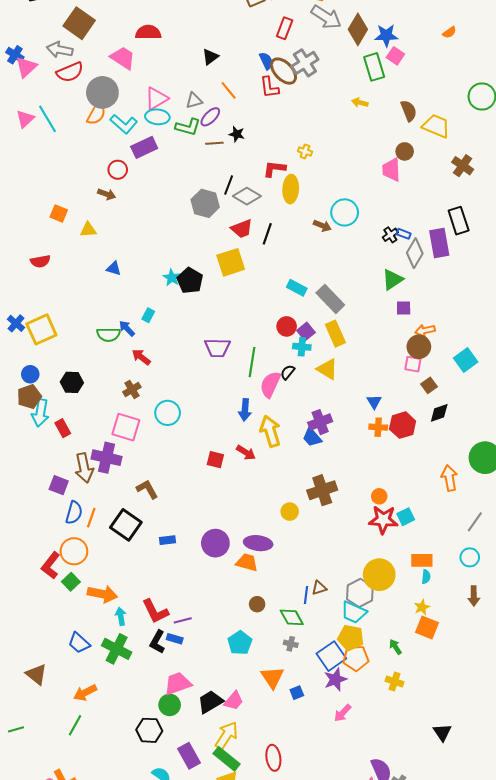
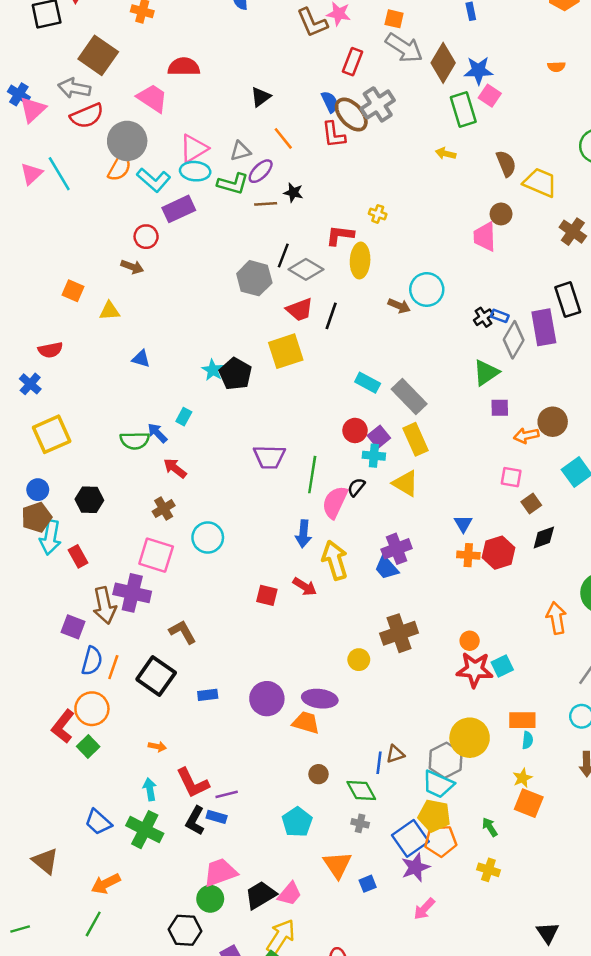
orange semicircle: (449, 32) -> (556, 67), turned 32
blue cross: (16, 323) -> (30, 384), moved
brown circle: (419, 347) -> (553, 422), moved
orange arrow: (102, 594) -> (157, 746), moved, size x0.5

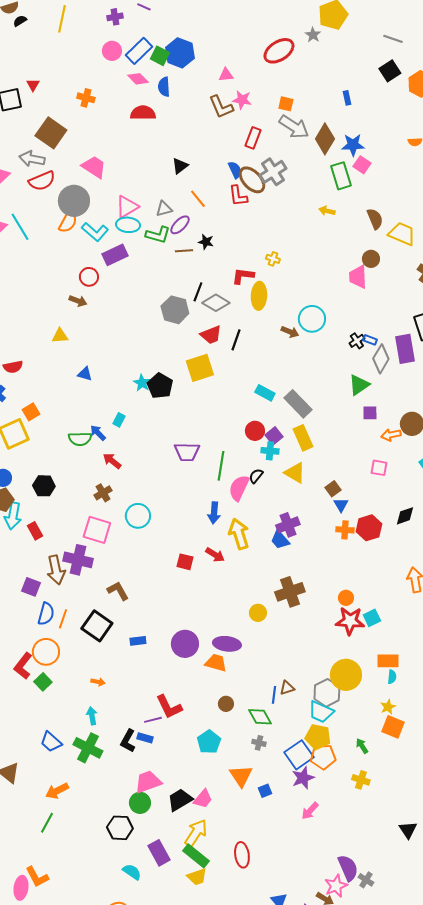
red semicircle: (184, 67) -> (143, 113), moved
orange square: (73, 291) -> (31, 412), moved, turned 36
brown square: (531, 504) -> (333, 489), moved
red L-shape: (193, 783) -> (169, 707), moved

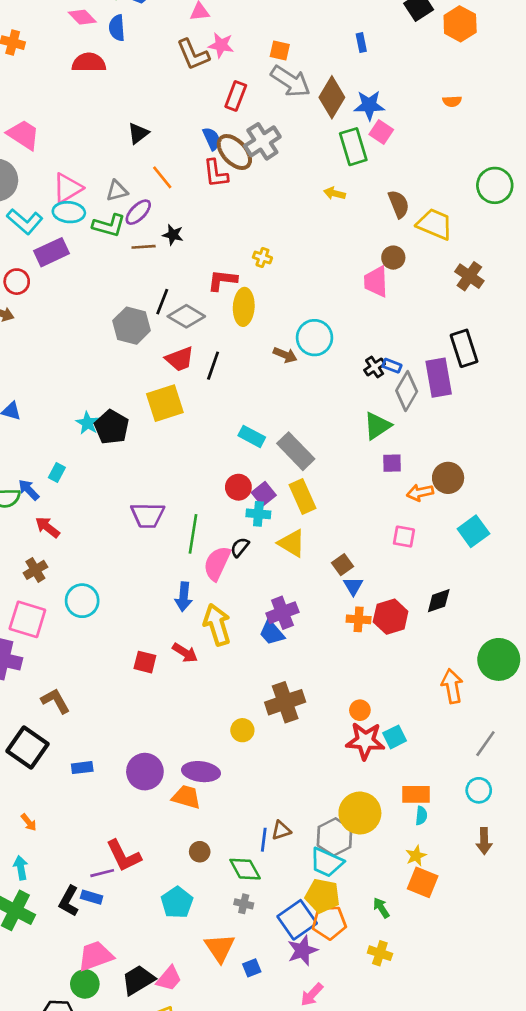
orange arrow: (98, 682) -> (29, 822), turned 40

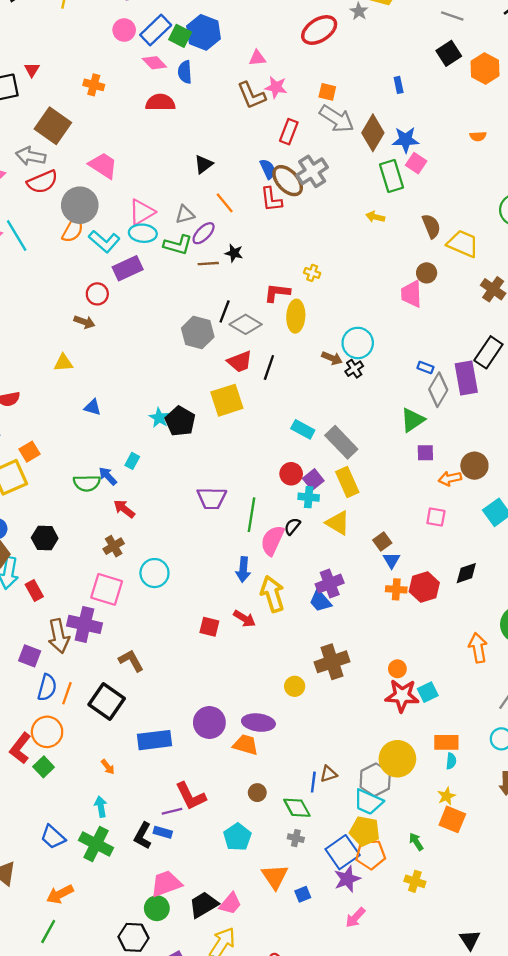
black rectangle: (464, 348) -> (488, 352), turned 52
black cross: (375, 367) -> (354, 369), moved
blue rectangle: (82, 768) -> (154, 740), moved, size x1.8

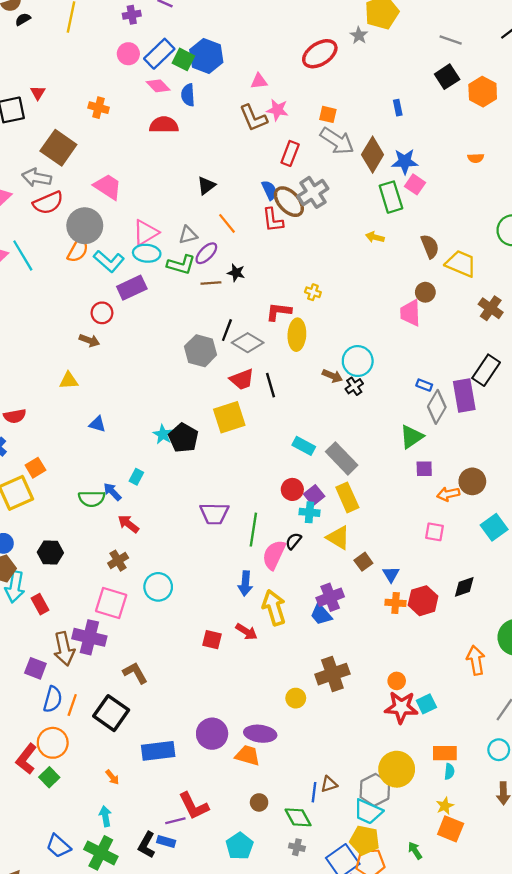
black line: (269, 368) -> (271, 385), turned -35
brown square: (382, 542) -> (363, 562), moved

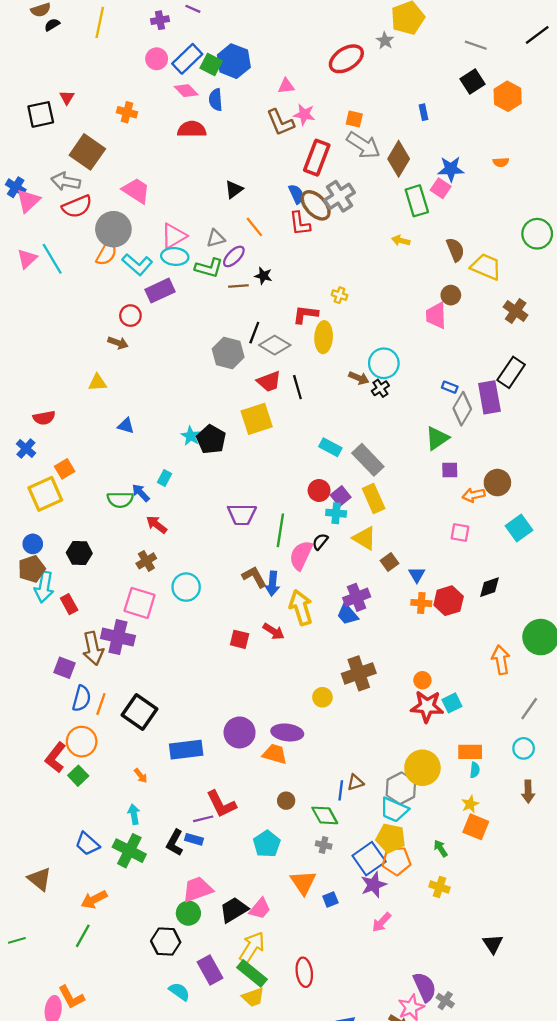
red rectangle: (290, 153) -> (317, 158), size x1.4
blue star: (405, 162) -> (451, 169), moved
brown L-shape: (135, 673) -> (254, 577), moved

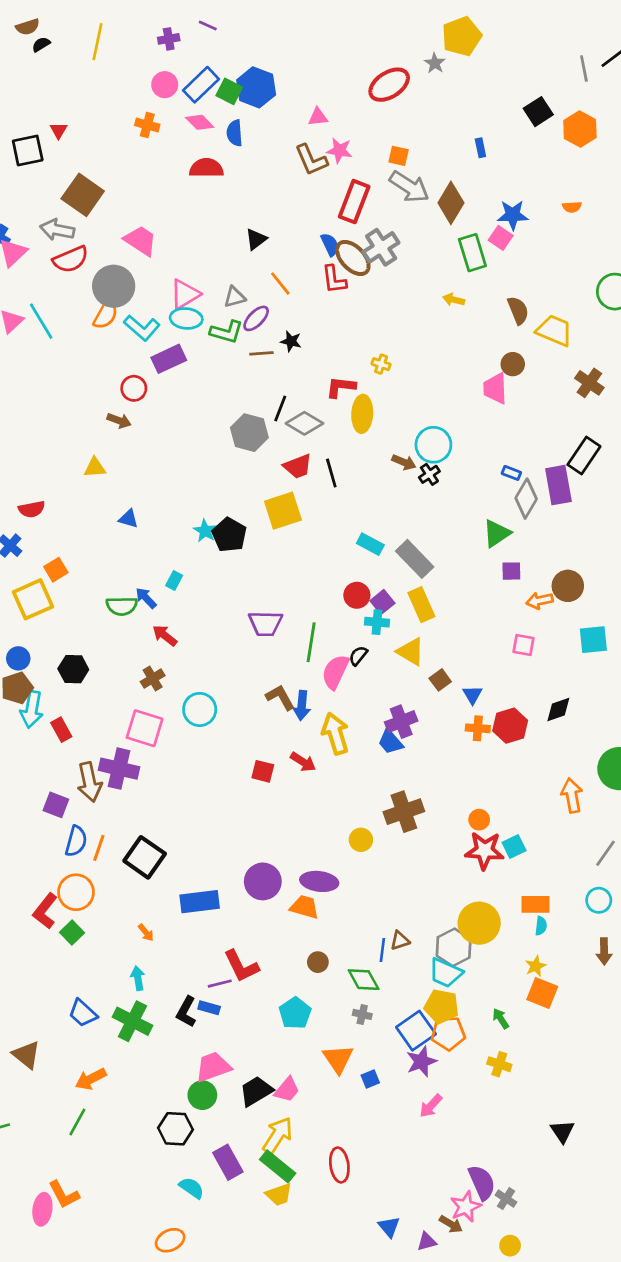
gray line: (476, 45) -> (584, 69), moved, turned 60
orange cross: (127, 112) -> (147, 125), moved
cyan square: (519, 528) -> (593, 640), turned 30

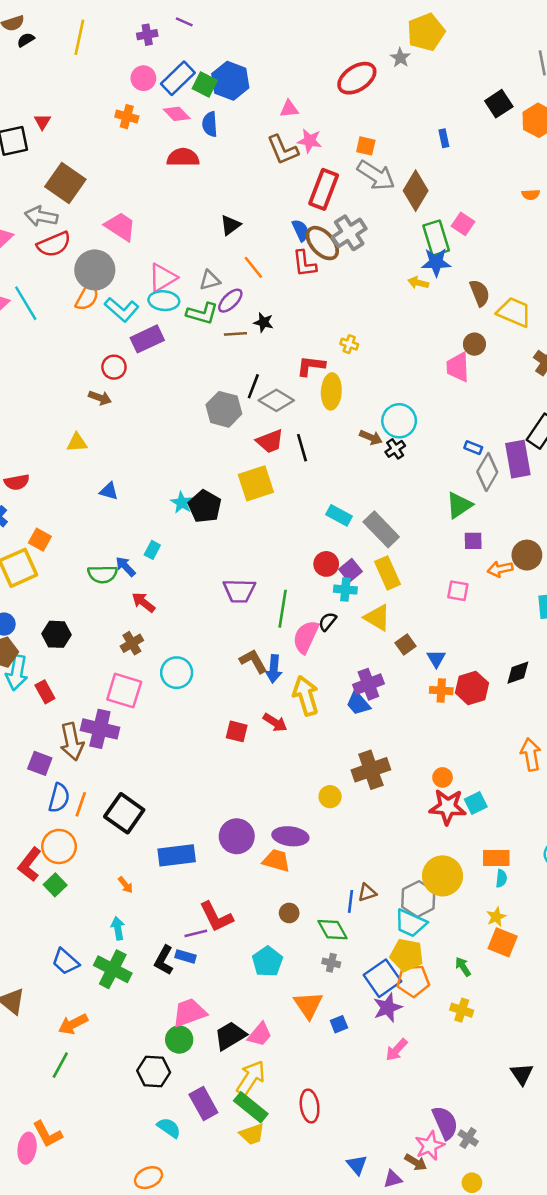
blue star: (513, 215) -> (436, 262), moved
orange square: (56, 570) -> (40, 540), turned -30
pink square: (523, 645) -> (458, 591), moved

